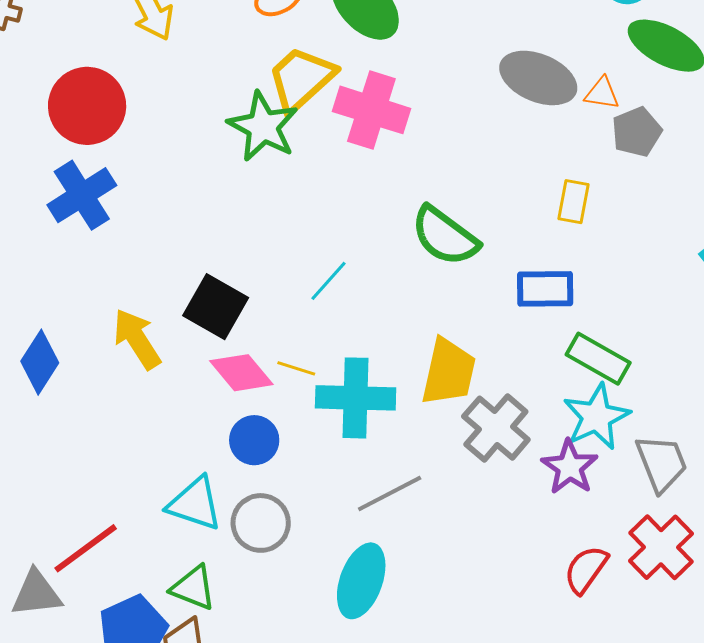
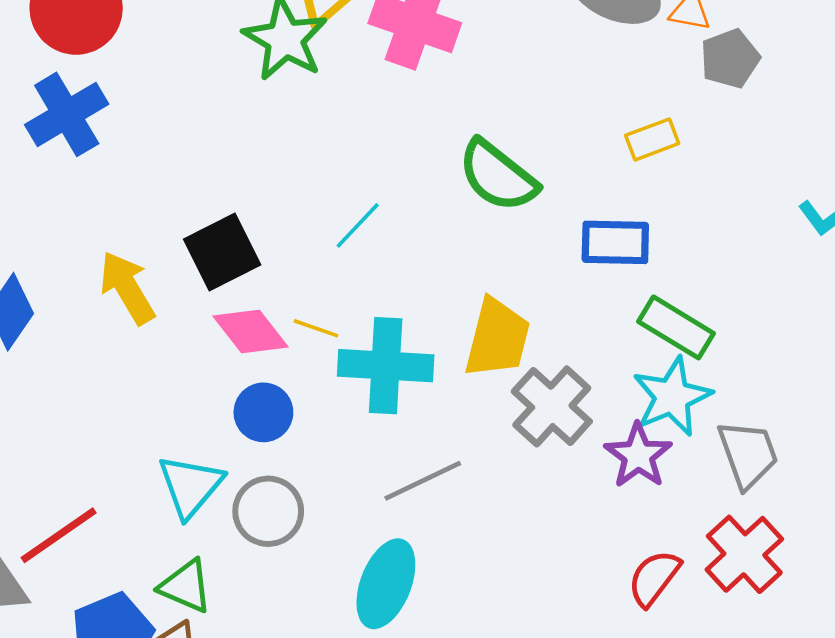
yellow rectangle: (573, 202) -> (652, 139), turned 57
black square: (216, 307) -> (222, 252), turned 32
cyan triangle: (195, 504) -> (190, 486), turned 50

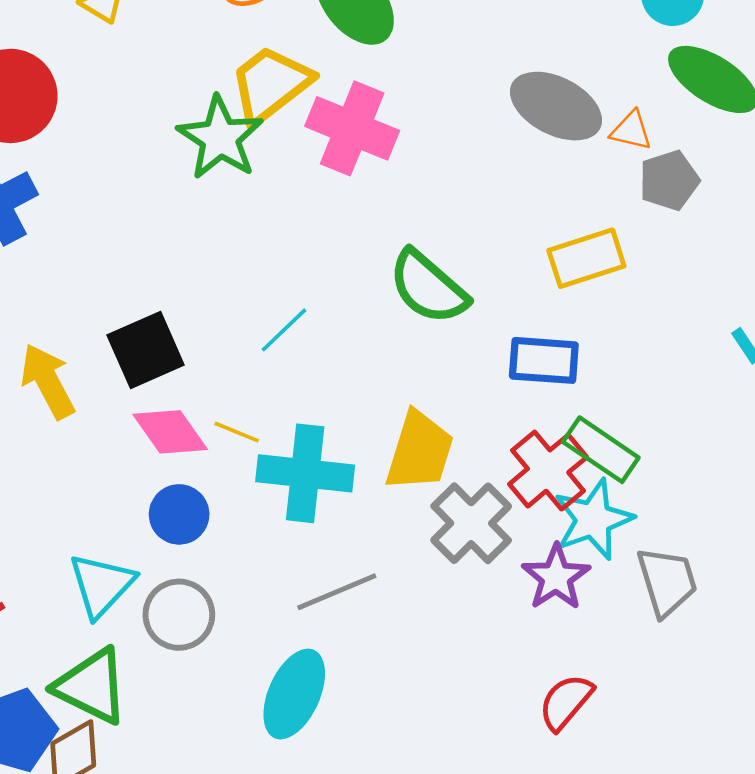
yellow rectangle: (652, 139) -> (586, 258), size x1.4
red cross: (744, 554) -> (548, 471), moved
green triangle: (186, 586) -> (92, 686), size x1.4

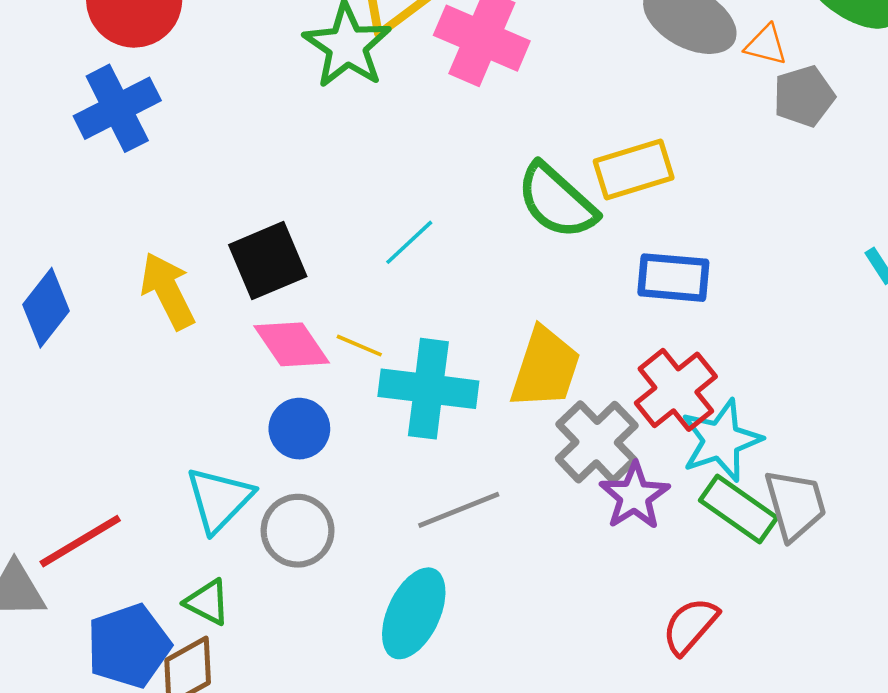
yellow rectangle: (586, 258) -> (634, 170), moved
green rectangle: (601, 450) -> (738, 509), moved
purple star: (556, 577) -> (634, 496), moved
green triangle: (92, 686) -> (207, 602), size x0.6

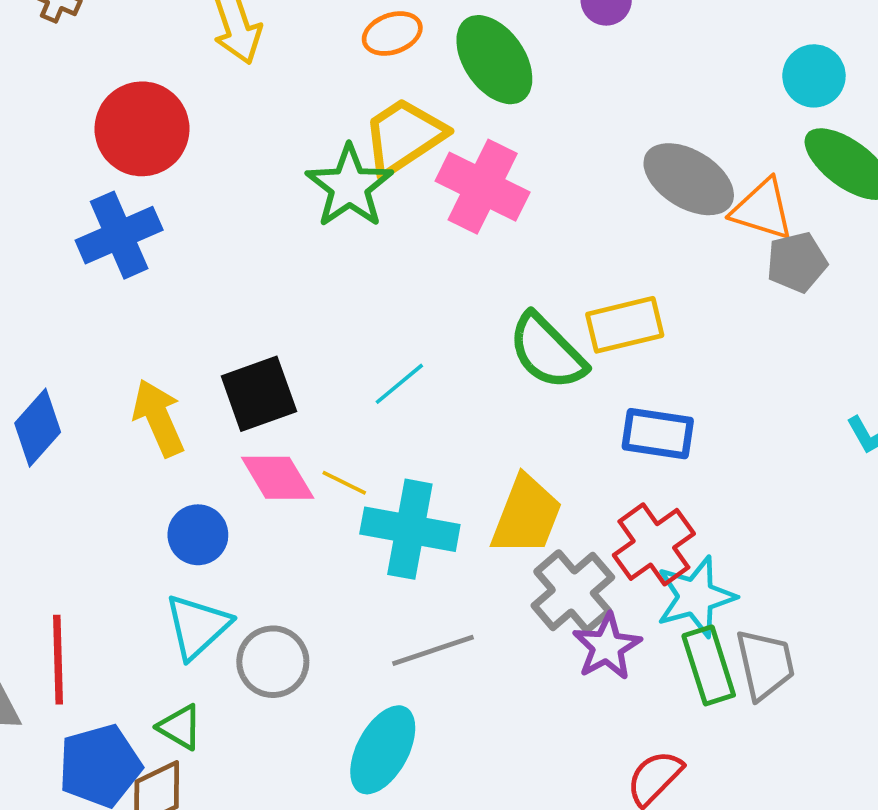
orange triangle: (766, 45) -> (762, 209), size x1.5
blue circle: (299, 429) -> (198, 535), moved
green rectangle: (738, 509) -> (709, 665), turned 34
red line: (80, 541) -> (58, 660), turned -64

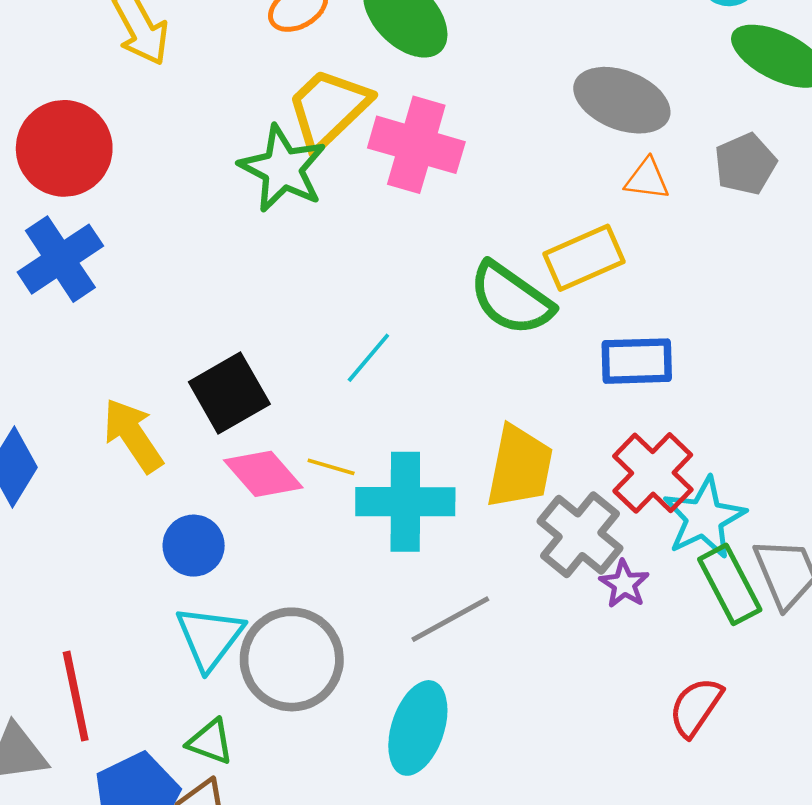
orange triangle: (762, 209) -> (647, 179), moved, size x0.7
purple star: (607, 647) -> (624, 584), size x0.7
gray circle: (273, 662) -> (292, 659), size x1.4

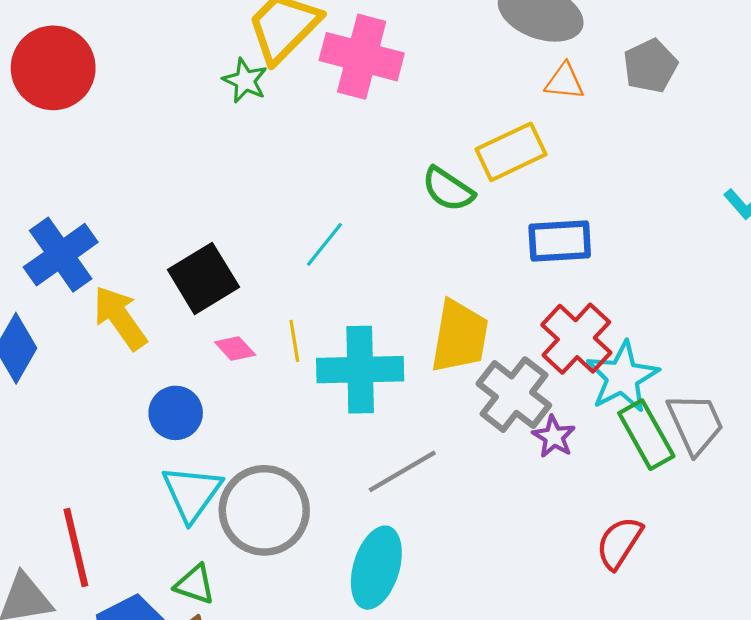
green star: (283, 169) -> (245, 81), size x0.6
blue cross: (60, 259) -> (61, 255), moved
green semicircle: (511, 299) -> (448, 189), size x0.7
yellow line: (331, 467) -> (294, 341), turned 66
pink diamond: (263, 474) -> (235, 349), size x0.6

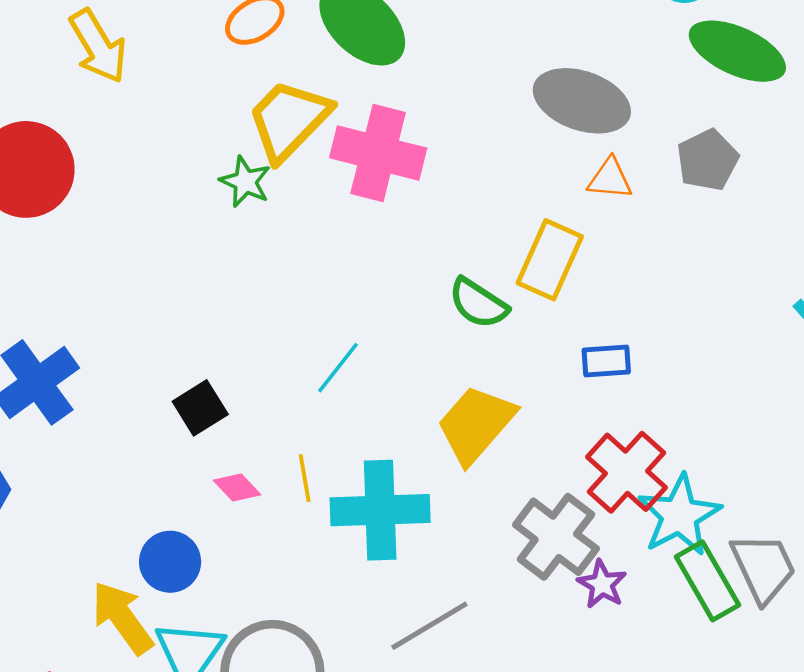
yellow rectangle: (511, 152) -> (550, 260), turned -40
blue rectangle: (560, 241) -> (606, 361), size x0.7
black square: (203, 278) -> (200, 408), size x0.7
yellow arrow: (120, 318) -> (122, 618), moved
yellow trapezoid: (460, 336) -> (476, 424), moved, turned -148

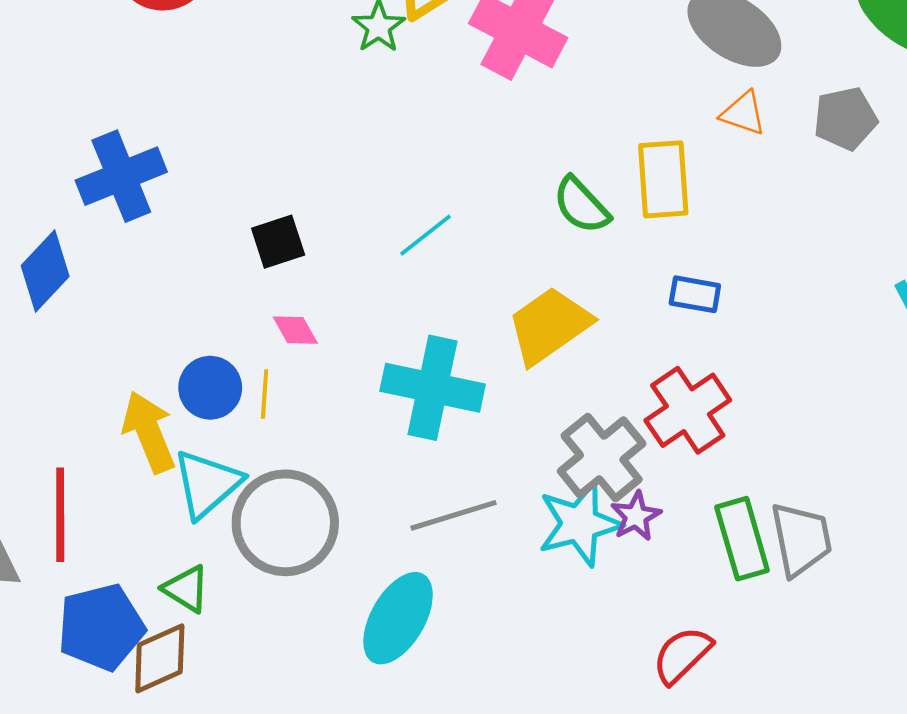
yellow rectangle: (550, 260) -> (663, 179), turned -42
yellow line: (305, 478) -> (265, 394), moved
cyan star: (679, 515) -> (580, 524), moved

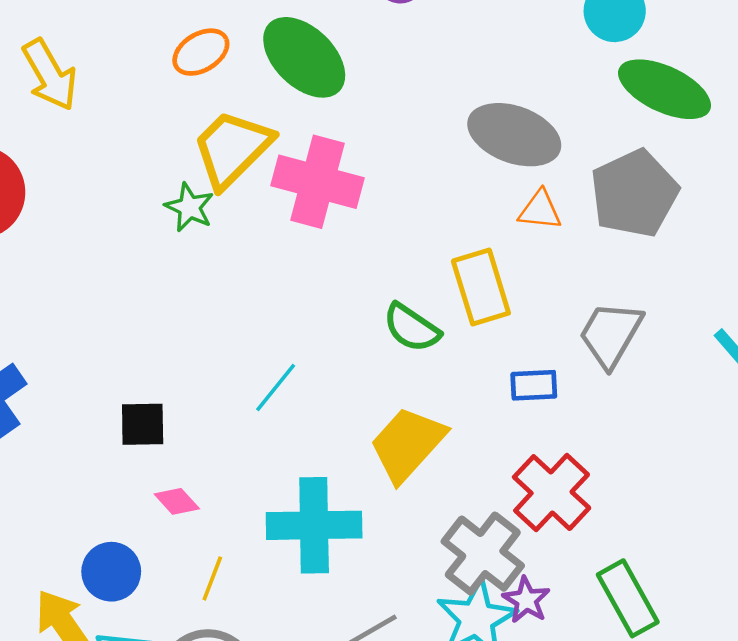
gray pentagon: (845, 118) -> (634, 194), size x1.5
black square: (278, 242) -> (143, 424), turned 30
yellow line: (265, 394) -> (212, 578), moved, turned 30
gray trapezoid: (801, 539) -> (611, 334), moved, turned -126

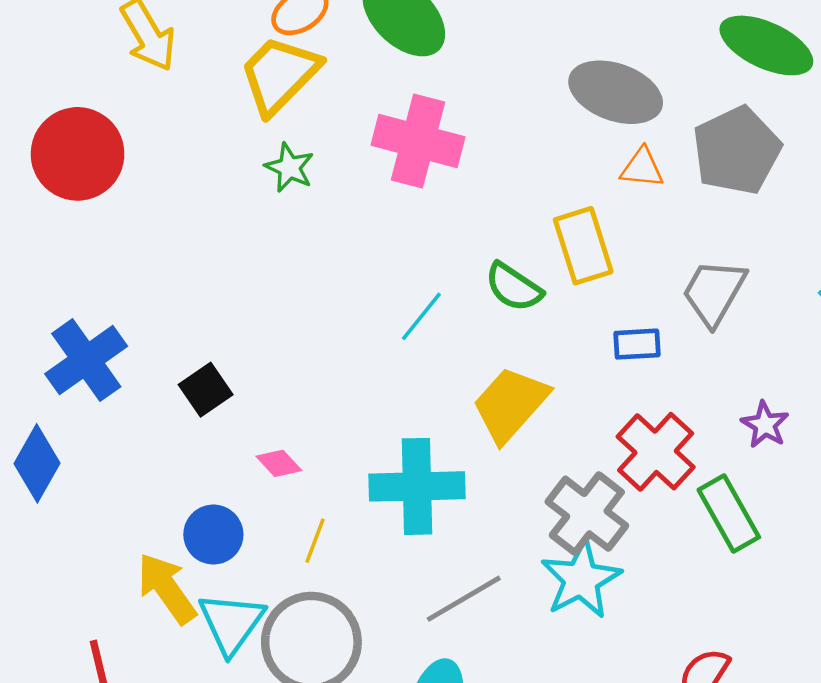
yellow trapezoid: (232, 149) -> (279, 75), moved
cyan line: (276, 388) -> (421, 316), moved
black square: (143, 424) -> (206, 390), moved, turned -33
green rectangle: (628, 598) -> (729, 513), moved
purple star: (526, 600) -> (765, 425), moved

